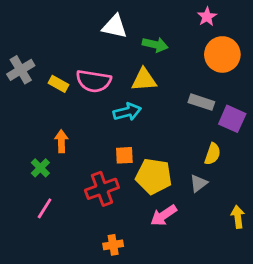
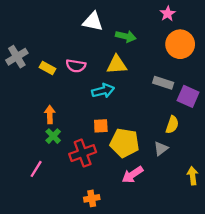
pink semicircle: (94, 81) -> (76, 66), size x0.7
green cross: (40, 168) -> (53, 136), moved

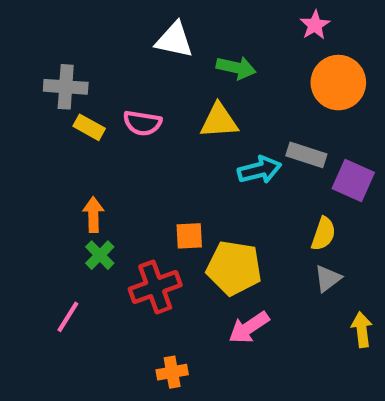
gray cross: (17, 57) -> (66, 87), moved, turned 35
cyan arrow: (103, 91) -> (260, 170), moved
gray triangle: (161, 149) -> (328, 278), moved

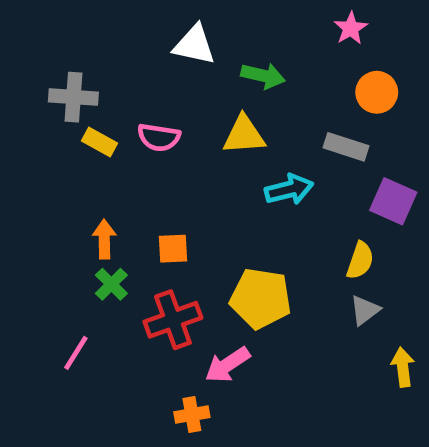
orange circle: (338, 83) -> (377, 92), size x0.7
gray rectangle: (306, 155) -> (346, 147), moved
orange square: (189, 236) -> (173, 249), moved
pink arrow: (249, 327) -> (227, 365), moved

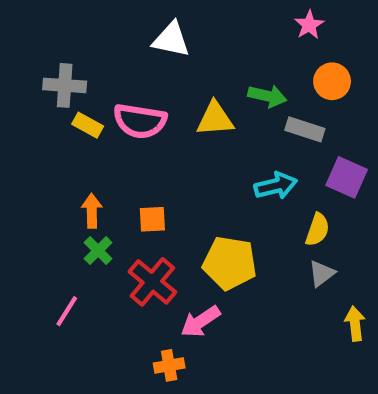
green arrow: (263, 76) -> (267, 96), moved
pink semicircle: (159, 137) -> (140, 121), size x1.4
cyan arrow: (289, 189) -> (276, 186), moved
red cross: (173, 320) -> (152, 282), turned -30

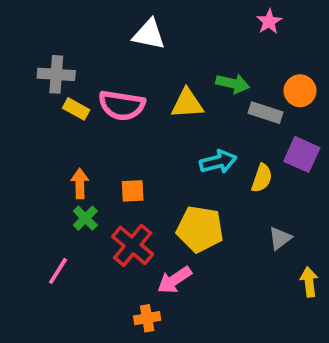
orange circle: (332, 81) -> (300, 91), moved
cyan arrow: (276, 186) -> (218, 162), moved
yellow semicircle: (317, 230) -> (262, 178), moved

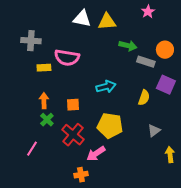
yellow triangle: (187, 103) -> (107, 22), moved
yellow rectangle: (76, 109) -> (44, 68), moved, turned -32
cyan arrow: (218, 162) -> (106, 87), moved

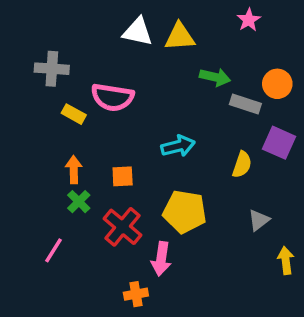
yellow rectangle: (44, 68) -> (74, 114), turned 32
pink arrow: (96, 154) -> (161, 259), turned -48

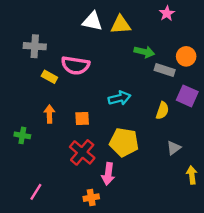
green cross: (79, 202) -> (22, 135), moved, turned -35
pink line: (54, 250) -> (36, 192), moved

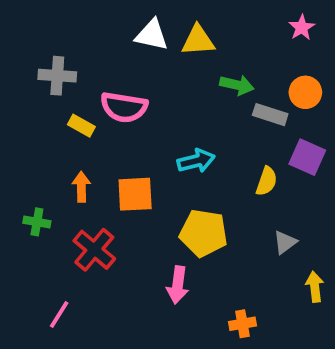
pink star: (167, 13) -> (302, 28), moved
orange square: (82, 118) -> (135, 194), size x1.5
red cross: (82, 152) -> (94, 250), moved
orange cross: (91, 198) -> (242, 324), moved

